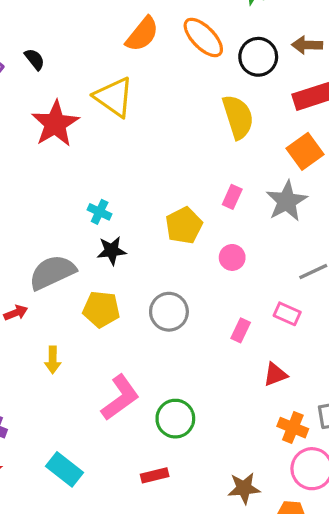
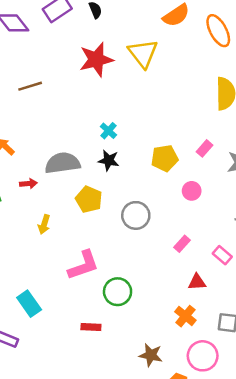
pink rectangle: (287, 314) -> (222, 255), moved
orange cross: (293, 428) -> (185, 316), moved

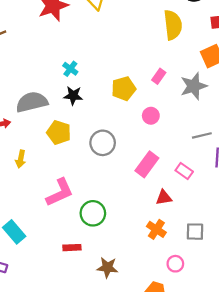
pink rectangle: (182, 244) -> (147, 164), size x1.6
brown star: (151, 355) -> (107, 267), moved
pink circle: (203, 356) -> (175, 264), size x0.6

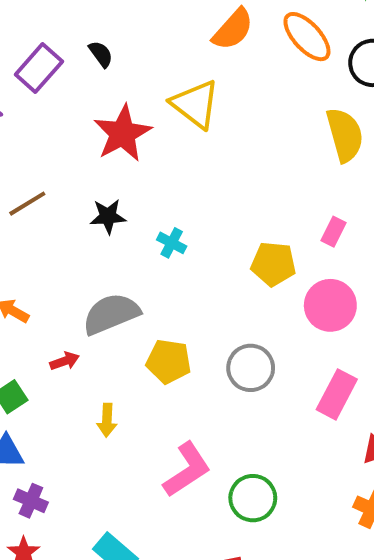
yellow pentagon: (124, 89) -> (273, 264), turned 30
black star: (73, 96) -> (108, 216), moved
pink circle: (151, 116) -> (330, 305), size x1.6

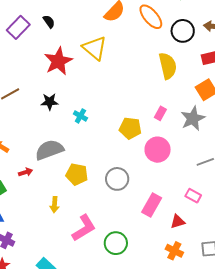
pink rectangle: (337, 394) -> (152, 205), moved
yellow arrow: (107, 420) -> (55, 205), moved

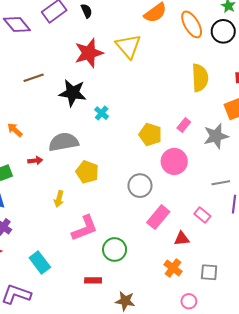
black circle: (183, 31) -> (223, 31), moved
black star: (50, 102) -> (73, 93), size x1.5
gray circle: (117, 179) -> (140, 186), moved

